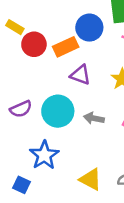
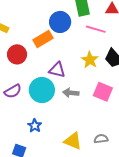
red circle: (34, 44) -> (17, 54), moved
purple triangle: (80, 75) -> (57, 70), moved
blue star: (44, 155) -> (35, 126), size x0.6

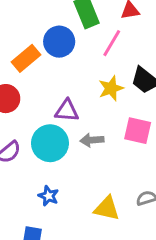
pink line: (96, 29) -> (112, 43), turned -66
orange rectangle: (43, 39) -> (26, 58), moved
yellow star: (90, 60) -> (111, 88), turned 30

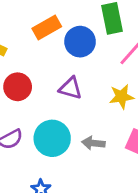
orange rectangle: (26, 58) -> (47, 27), moved
purple triangle: (67, 111) -> (71, 88), moved

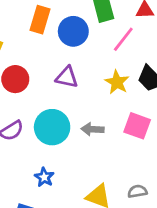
orange rectangle: (47, 27) -> (40, 20), turned -40
yellow star: (121, 97) -> (117, 82), turned -30

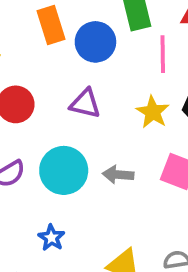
orange rectangle: (40, 20) -> (51, 25), turned -36
pink line: (123, 39) -> (163, 54), turned -40

